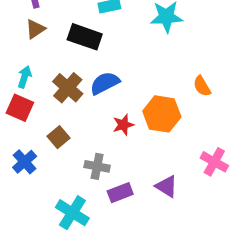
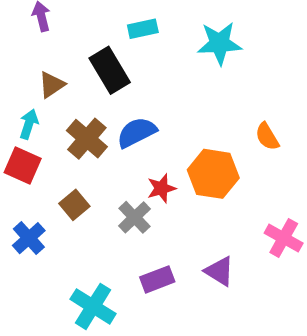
brown triangle: (35, 29) -> (52, 85), moved
black rectangle: (85, 37) -> (110, 70), turned 40
gray cross: (97, 166) -> (135, 217), moved, turned 35

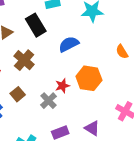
blue semicircle: (137, 132) -> (69, 44), moved
orange semicircle: (267, 137) -> (122, 52), moved

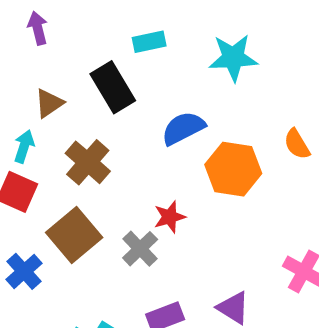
orange hexagon: (89, 78) -> (233, 169), moved
brown square: (18, 94) -> (74, 235), size x1.6

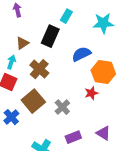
cyan rectangle: (149, 42) -> (66, 16), turned -48
black rectangle: (113, 87) -> (50, 36), turned 55
red star: (170, 217) -> (91, 93), moved

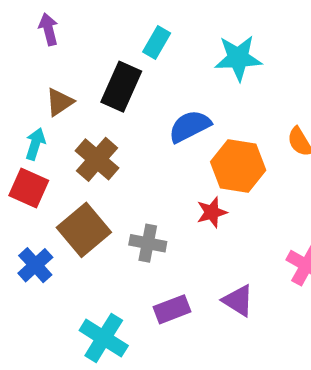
gray cross: (62, 107) -> (148, 243), turned -35

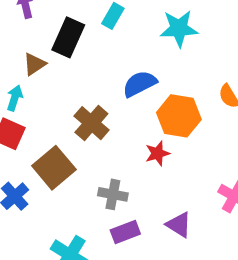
black rectangle: (121, 87) -> (68, 37), moved
brown cross: (97, 159) -> (91, 123), moved
gray cross: (148, 243) -> (113, 194), moved

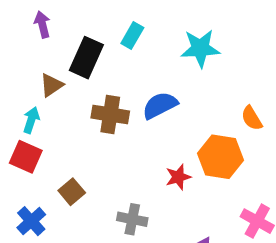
orange hexagon: (179, 116) -> (220, 157), moved
brown cross: (91, 123) -> (110, 115), moved, turned -32
brown square: (54, 168) -> (72, 192), size x0.6

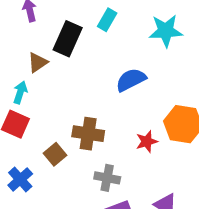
brown cross: (110, 115) -> (88, 134), moved

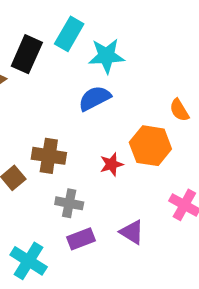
cyan rectangle: (107, 20) -> (69, 34), size x1.4
cyan star: (166, 31) -> (106, 56), moved

